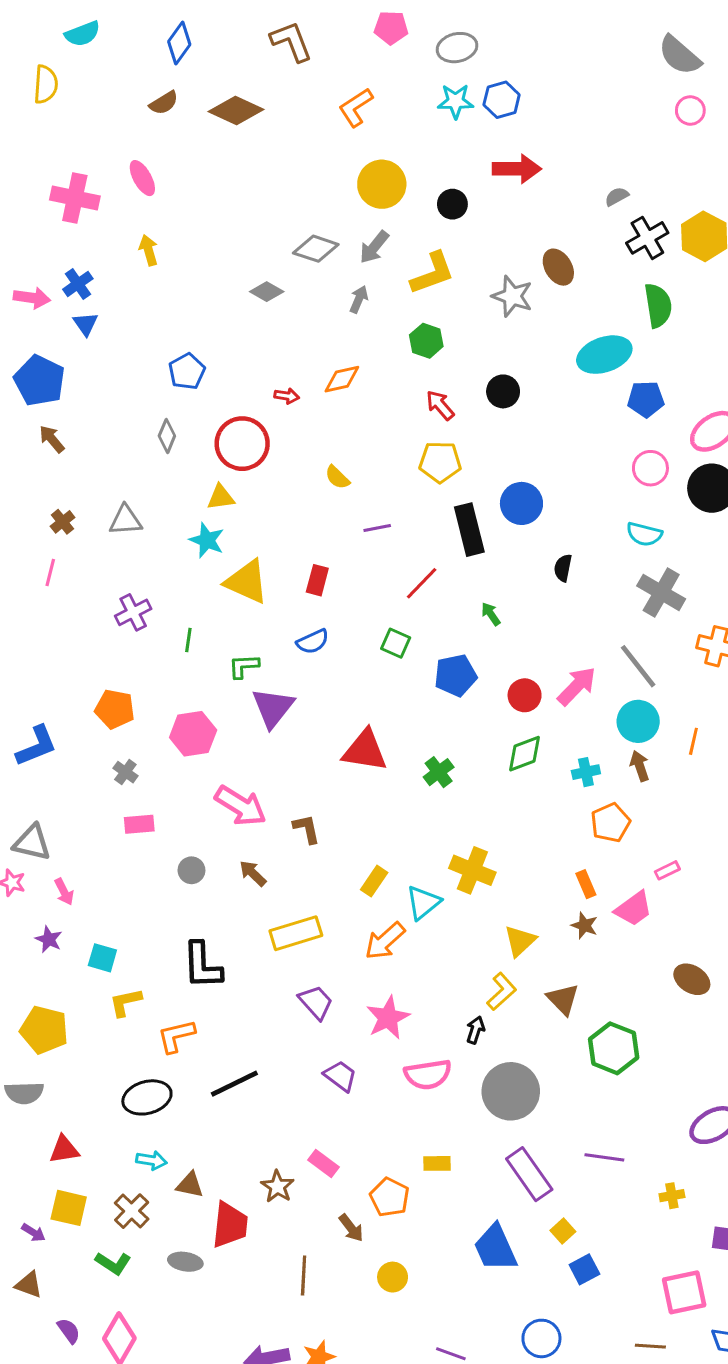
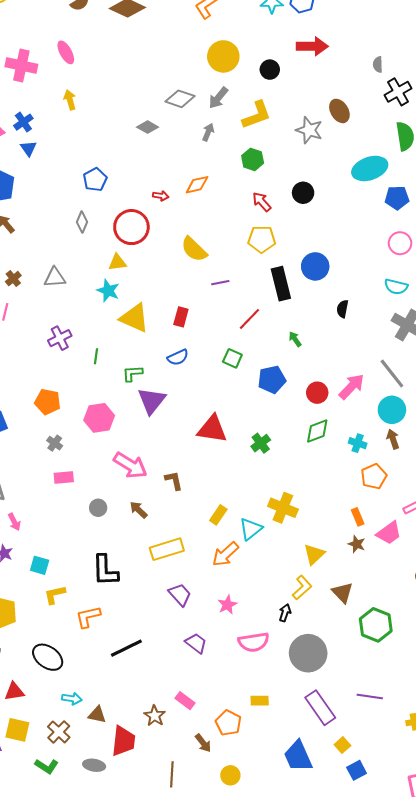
gray semicircle: (617, 196) -> (378, 65), turned -63
yellow semicircle: (337, 477) -> (194, 249), size x1.6
cyan cross: (586, 772) -> (358, 443), turned 30
pink star: (388, 1018) -> (227, 605), size x0.7
black ellipse: (147, 1097) -> (48, 657), moved, turned 52

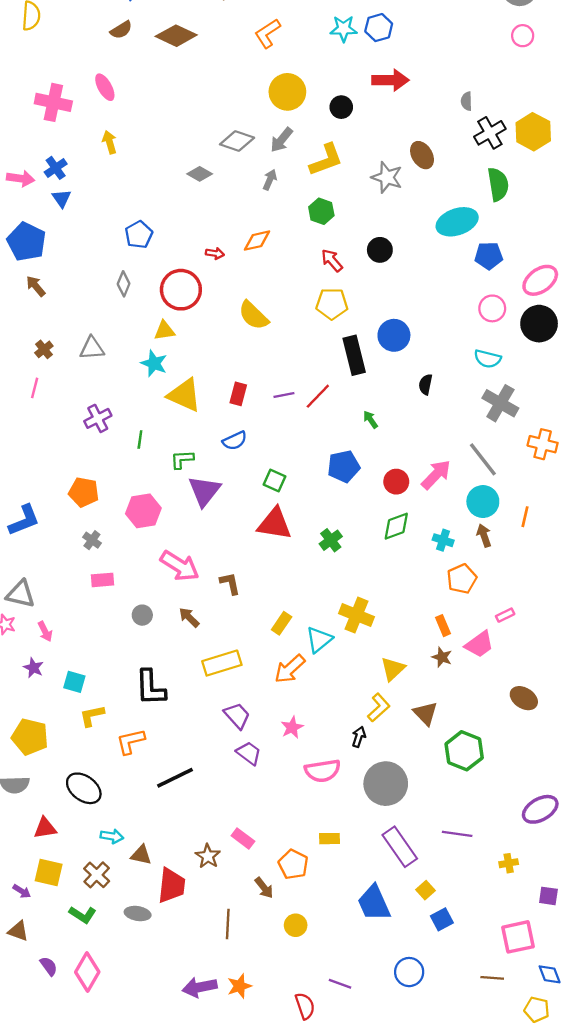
purple line: (220, 283) -> (284, 395), moved
green square: (232, 358) -> (275, 480), moved
purple trapezoid: (196, 643) -> (249, 753), moved

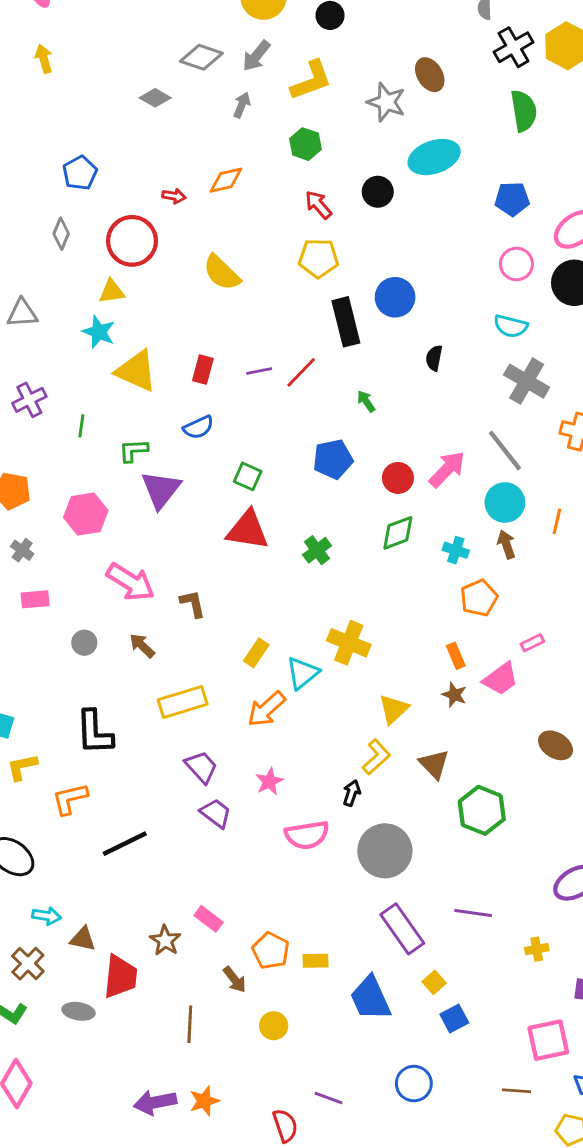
cyan ellipse: (457, 222) -> (434, 157), moved
yellow rectangle: (330, 839) -> (316, 961), moved

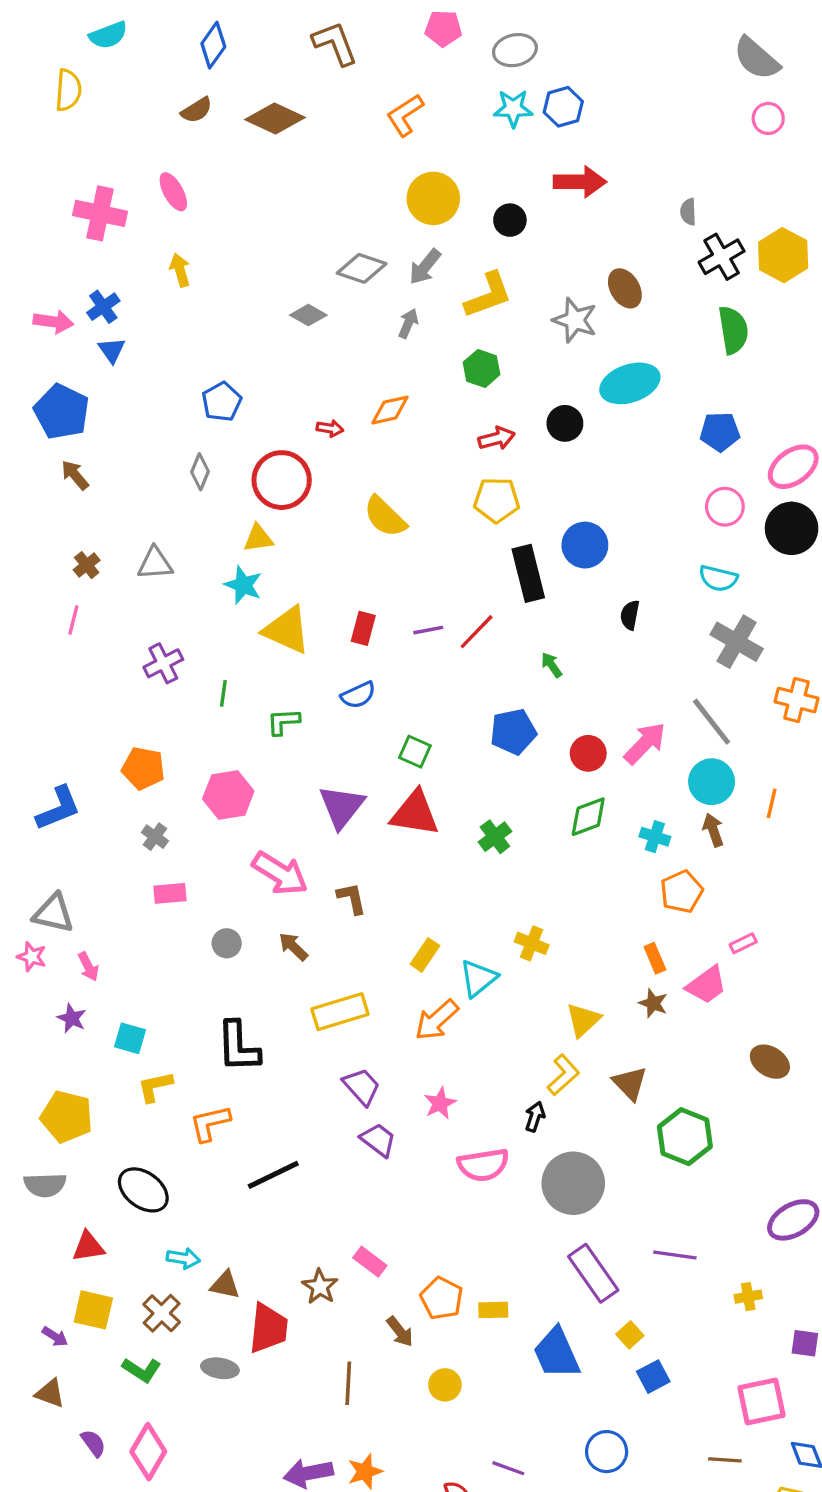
red arrow: (318, 205) -> (497, 438), turned 116
purple triangle: (161, 489) -> (342, 807), moved
yellow cross: (349, 643) -> (532, 943), size x0.7

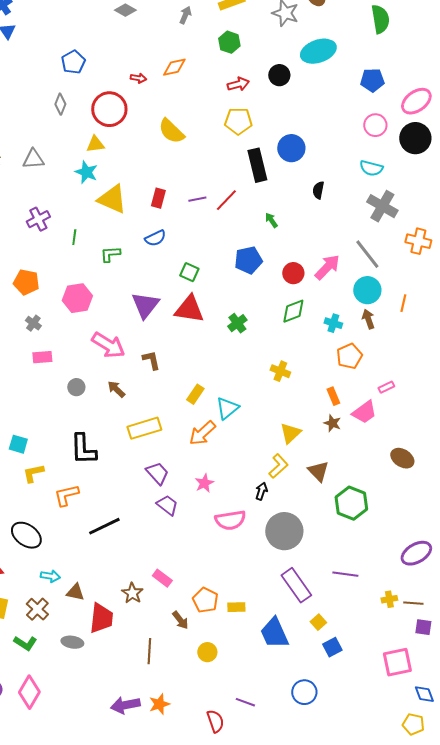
yellow cross: (532, 943) -> (280, 371), moved
brown line: (725, 1460) -> (413, 603), moved

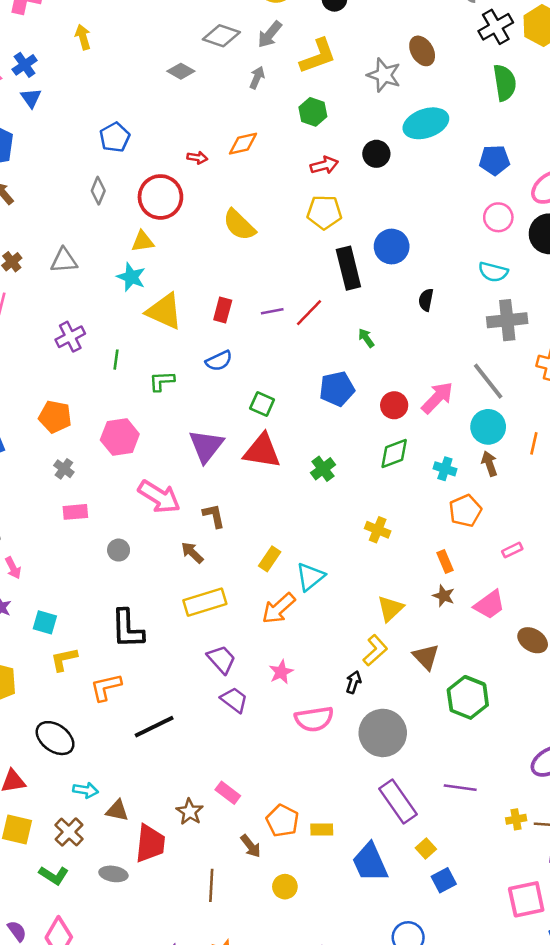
gray cross: (382, 206) -> (507, 320), turned -36
brown arrow: (116, 389) -> (192, 553), moved
pink trapezoid: (364, 412) -> (489, 605), moved

